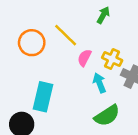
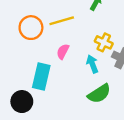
yellow line: (66, 35) -> (62, 21), turned -60
pink semicircle: (84, 58) -> (63, 51), moved

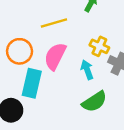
orange circle: (31, 28) -> (20, 51), moved
pink semicircle: (63, 51) -> (55, 56), size x1.6

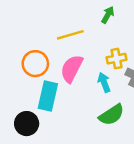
yellow cross: (99, 46) -> (117, 59), turned -36

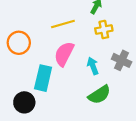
yellow cross: (117, 59) -> (104, 30), moved
orange circle: (35, 64) -> (19, 43), moved

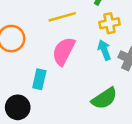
cyan arrow: (93, 66) -> (104, 50), moved
cyan rectangle: (43, 78) -> (39, 79), size x0.7

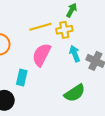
yellow cross: (109, 23) -> (64, 30), moved

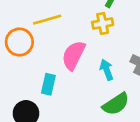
yellow line: (40, 27) -> (47, 20), moved
cyan arrow: (75, 54) -> (107, 70), moved

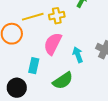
yellow cross: (103, 24) -> (57, 16), moved
green semicircle: (116, 104) -> (63, 81), moved

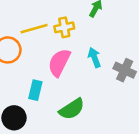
cyan arrow: (78, 55) -> (94, 58), moved

